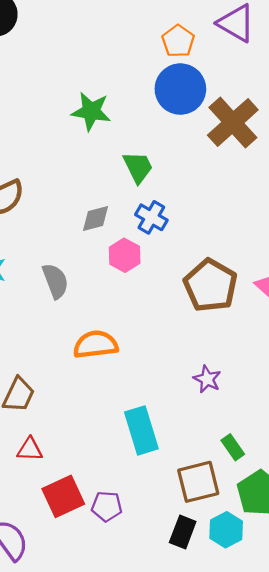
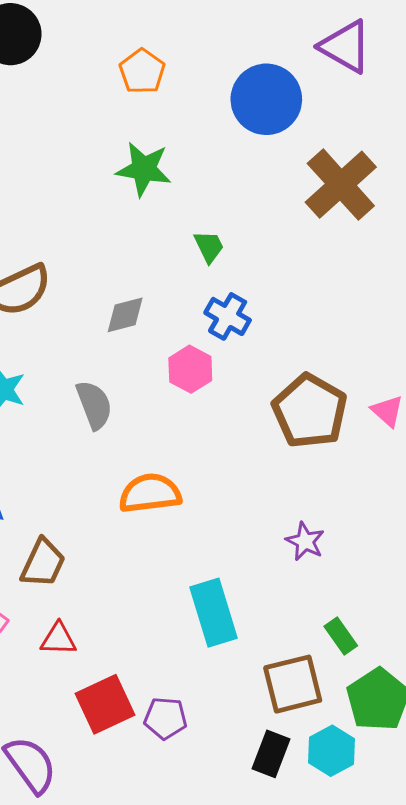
orange pentagon: (178, 41) -> (142, 71), moved
blue circle: (180, 89) -> (266, 99), moved
green trapezoid: (138, 167) -> (209, 247), size x0.7
gray diamond: (96, 218) -> (125, 315), moved

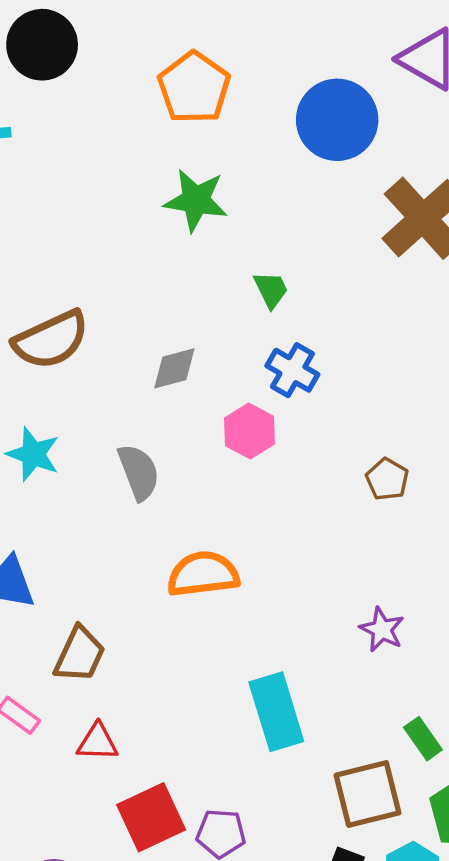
orange pentagon: (142, 71) -> (194, 88), size x1.4
brown pentagon: (310, 411) -> (387, 479), size x0.5

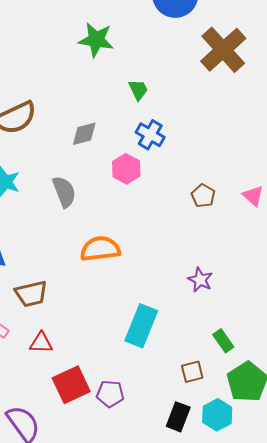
brown trapezoid: (80, 655) -> (31, 294), turned 52
cyan rectangle: (276, 712) -> (141, 326), turned 39
brown square: (368, 794) -> (192, 372), size x0.6

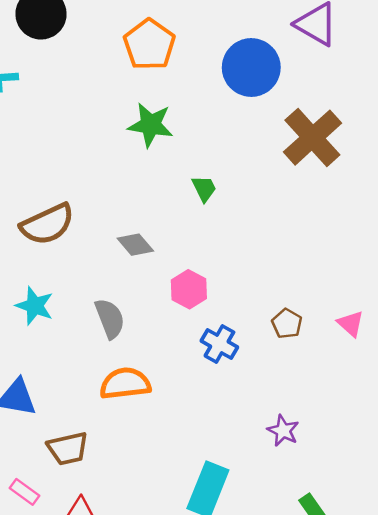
gray diamond: (84, 134) -> (135, 245), turned 64
blue cross: (150, 135) -> (219, 344), moved
orange semicircle: (100, 249) -> (125, 384), moved

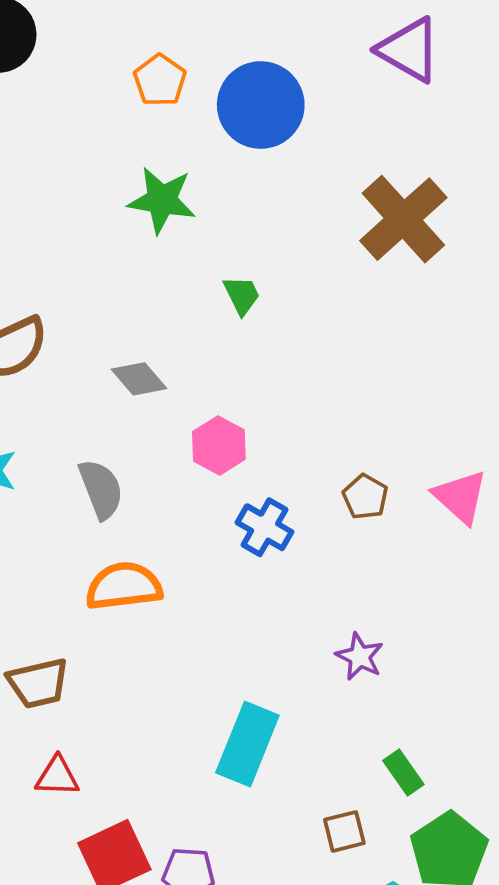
orange pentagon: (149, 45) -> (160, 80), size x0.7
blue circle: (251, 68) -> (261, 105), moved
pink triangle: (351, 324) -> (460, 497), size x1.4

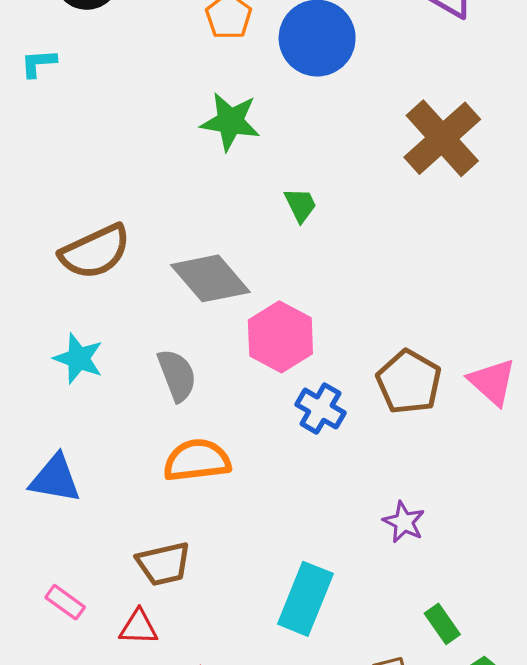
gray diamond: (139, 379) -> (210, 278), size x1.6
pink hexagon: (219, 445) -> (280, 337), size x1.4
brown pentagon: (365, 497) -> (409, 382), size x1.6
brown trapezoid: (38, 683) -> (164, 564), moved

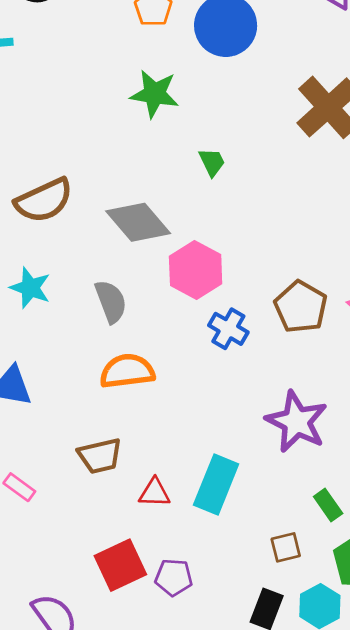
purple star: (404, 522) -> (297, 422), size x1.8
red triangle: (139, 627) -> (155, 493), moved

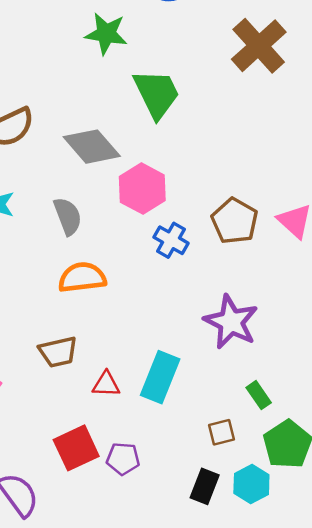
green trapezoid: (212, 162) -> (157, 94), size x2.0

